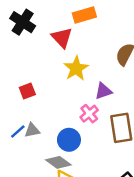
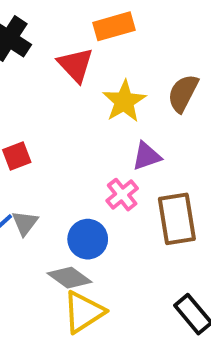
yellow star: (76, 68) -> (124, 101), moved
gray triangle: (32, 130) -> (25, 223), turned -42

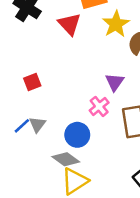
yellow star: (124, 101) -> (116, 24), moved
purple triangle: (146, 156) -> (115, 82), turned -36

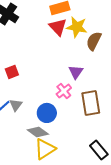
red triangle: (70, 24) -> (58, 27), moved
yellow star: (116, 24) -> (77, 27), turned -30

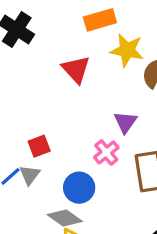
red triangle: (58, 27) -> (76, 69), moved
red square: (12, 72) -> (39, 146), moved

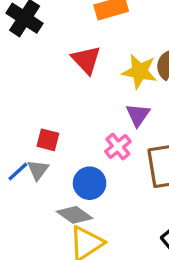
yellow star: (127, 50) -> (140, 72), moved
red square: (39, 146) -> (48, 140), turned 35

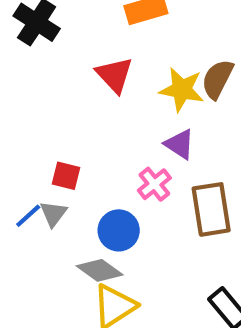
purple triangle: (138, 115) -> (180, 144), turned -32

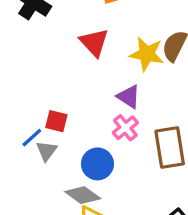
purple triangle: (180, 144) -> (129, 97), moved
blue line: (28, 216) -> (32, 138), moved

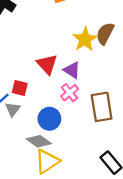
red triangle: (94, 42) -> (47, 64), moved
yellow star: (147, 54) -> (85, 39), turned 30

